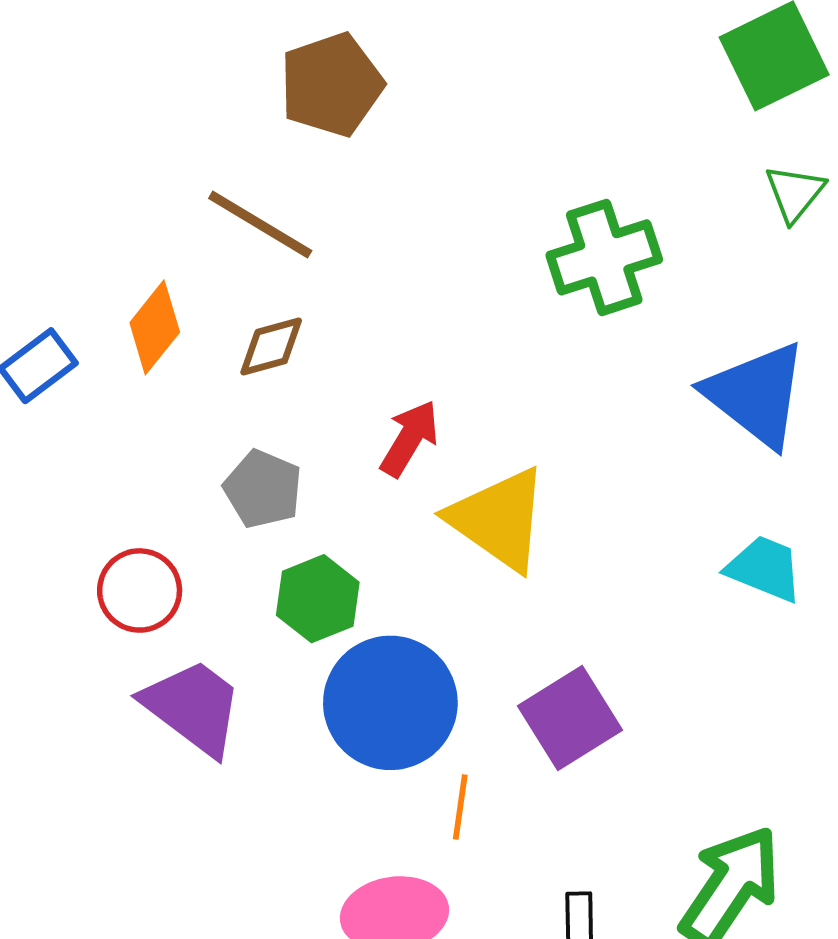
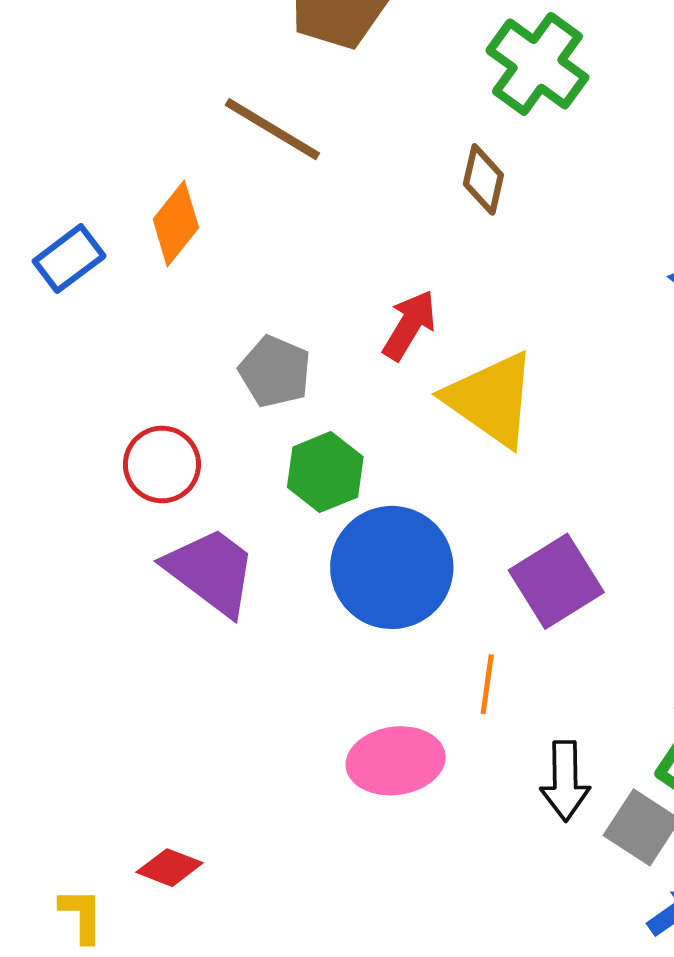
green cross: (604, 257) -> (537, 64), moved, turned -36
brown diamond: (271, 347) -> (483, 179), moved, turned -62
orange line: (460, 807) -> (487, 684), moved

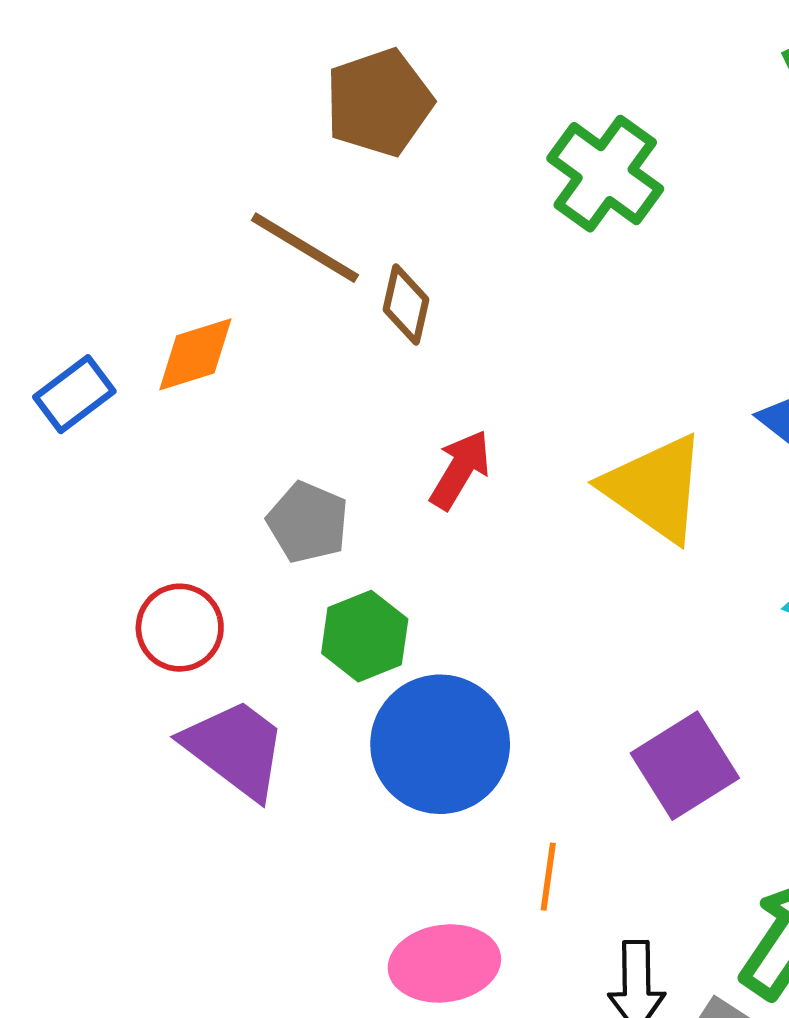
brown diamond: (483, 179) -> (406, 305), moved
orange diamond: (176, 223) -> (195, 354), turned 34
yellow triangle: (491, 399) -> (655, 488), moved
purple square: (556, 581) -> (685, 766), moved

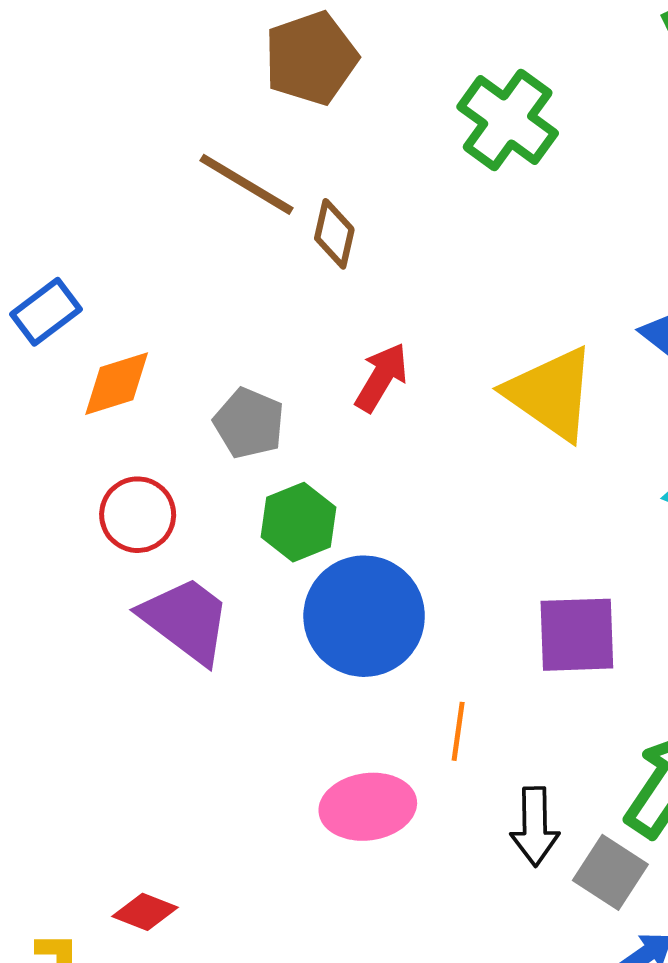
orange diamond: (195, 354) -> (117, 384), moved
purple square: (685, 766) -> (577, 635), turned 30

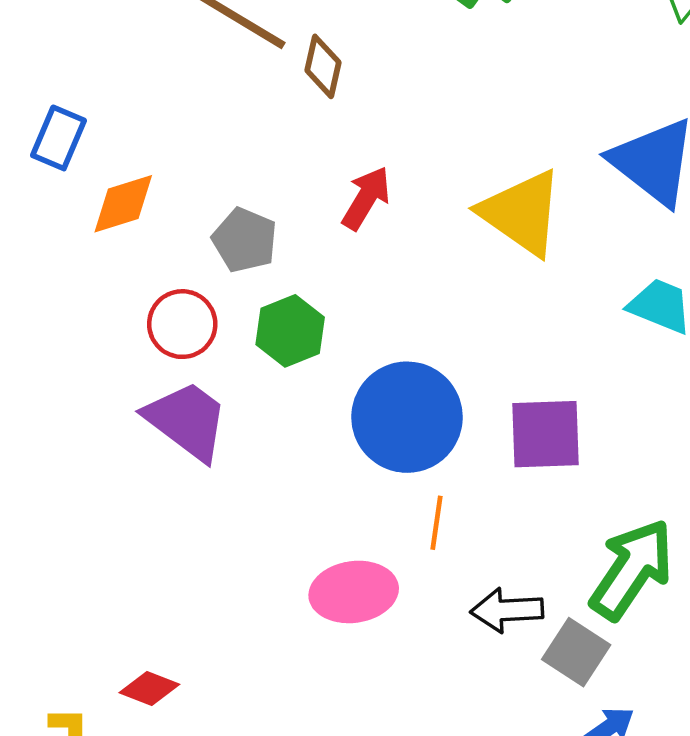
blue rectangle: (46, 312) -> (59, 138), turned -30
red circle: (138, 515) -> (182, 324), moved
blue circle: (364, 616) -> (407, 417), moved
black arrow: (535, 827) -> (507, 610), turned 88

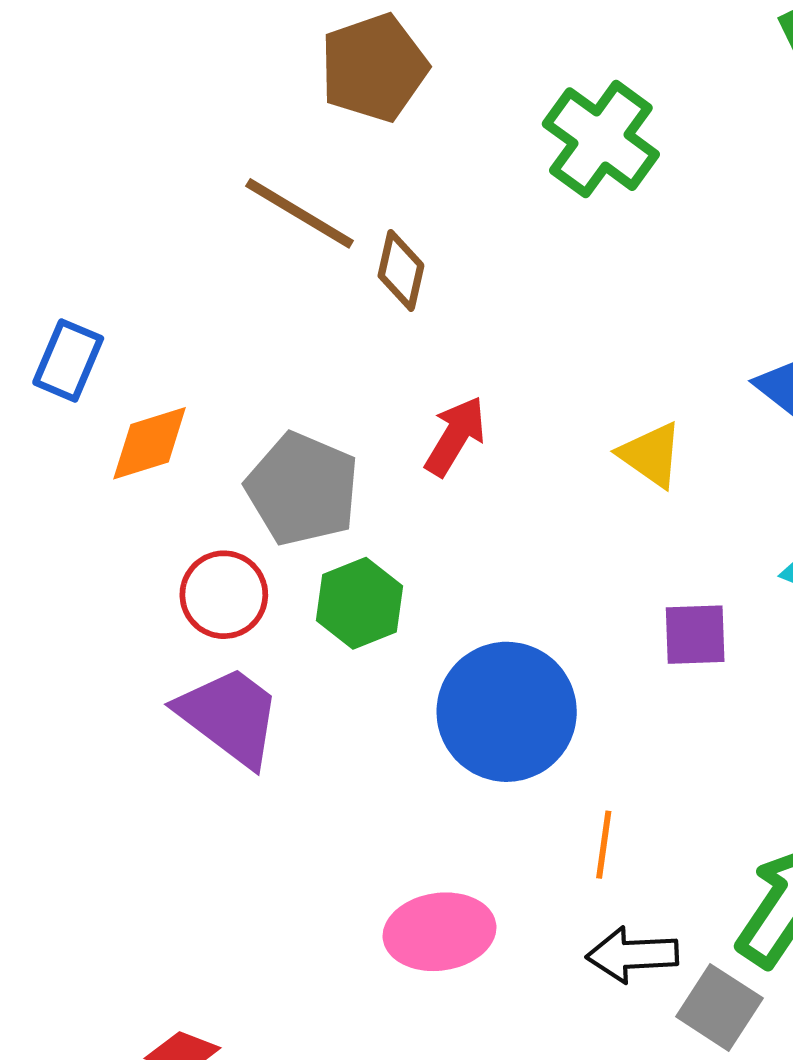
yellow triangle: (522, 213) -> (651, 455), size x0.6
gray pentagon: (245, 240) -> (302, 489), size x1.4
purple square: (545, 434) -> (695, 635), moved, size x0.7
orange line: (437, 523) -> (604, 845), moved

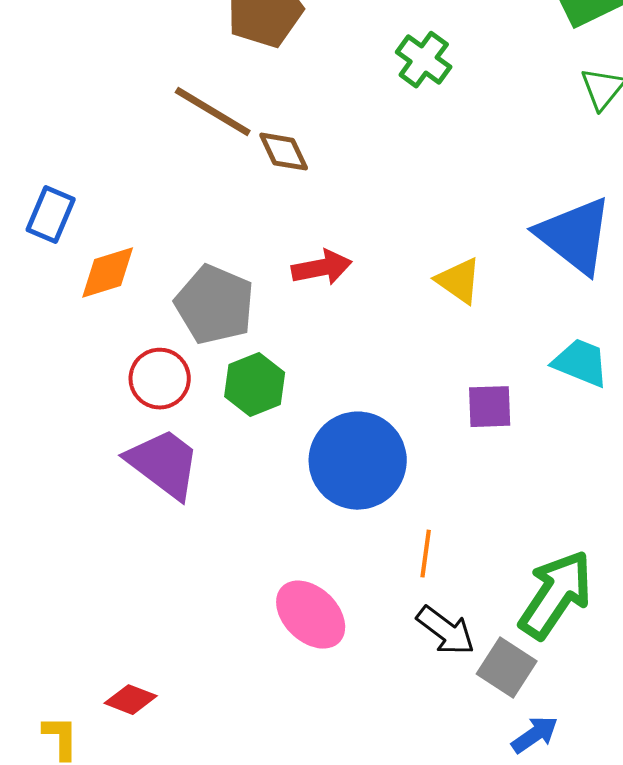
green cross: (601, 139) -> (424, 60), size x0.7
brown diamond: (401, 270) -> (284, 152), turned -38
red arrow: (455, 436) -> (322, 268), turned 48
pink ellipse: (440, 932) -> (311, 615), turned 52
black arrow: (632, 955) -> (446, 631), turned -140

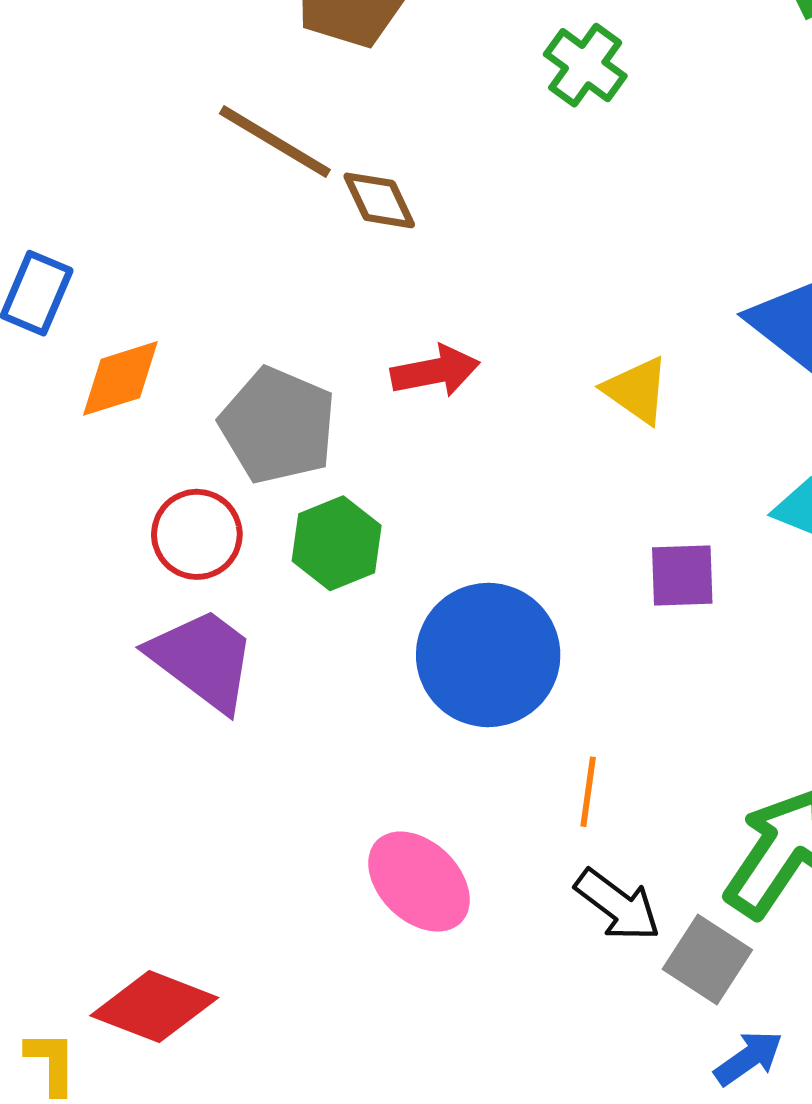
red diamond: (131, 700) -> (154, 1007), size x1.6

